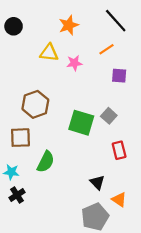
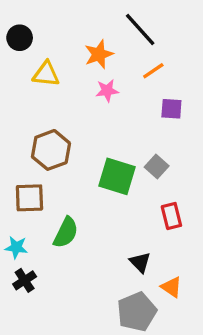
black line: (116, 21) -> (140, 29), moved
orange star: (69, 25) -> (99, 54), moved
yellow triangle: (49, 53) -> (46, 74), moved

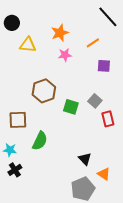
black line: (140, 29) -> (108, 17), moved
brown hexagon: (51, 150) -> (44, 91), moved
green square: (117, 176) -> (71, 107), size x0.7
red rectangle: (171, 216) -> (108, 119), moved

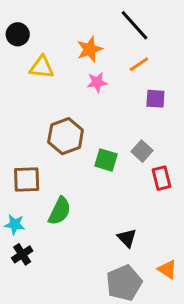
black line: (108, 17) -> (134, 25), moved
orange triangle: (104, 174) -> (167, 269), moved

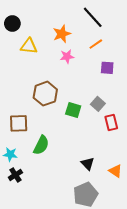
orange triangle: (167, 269) -> (115, 171), moved

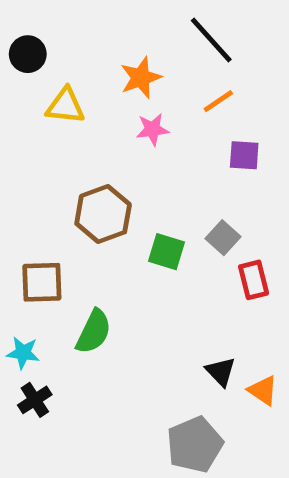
black triangle: (88, 164) -> (221, 372), moved

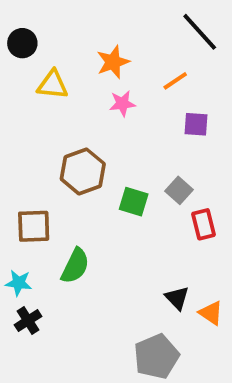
black line: (211, 40) -> (200, 32), moved

